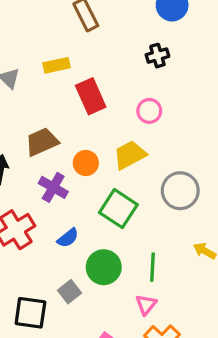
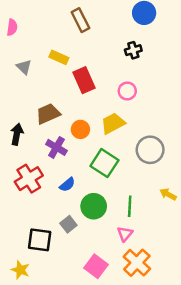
yellow rectangle: (57, 65) -> (59, 57), turned 36

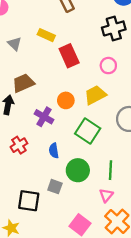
black cross: (133, 50) -> (114, 28), size x1.5
brown trapezoid: (48, 114) -> (23, 83), moved
red cross: (29, 179) -> (19, 145), size x0.7
blue semicircle: (67, 185) -> (54, 151), turned 120
gray square: (68, 224) -> (55, 187), turned -32

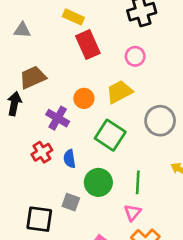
yellow rectangle: (46, 35) -> (73, 17), moved
gray triangle: (15, 44) -> (22, 30), turned -40
red cross: (19, 145) -> (42, 152), moved

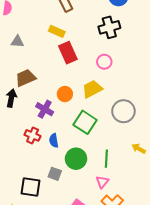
red cross: (42, 152) -> (33, 135), turned -35

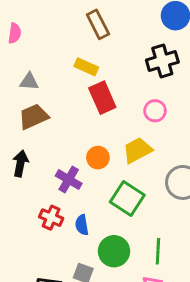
brown trapezoid: (25, 78) -> (34, 117), moved

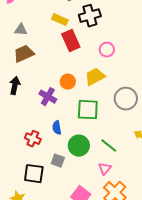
black cross: (162, 61) -> (90, 16), moved
green square: (127, 199) -> (88, 110), turned -30
red cross: (51, 218) -> (33, 139), moved
green line: (158, 251) -> (109, 146), turned -54

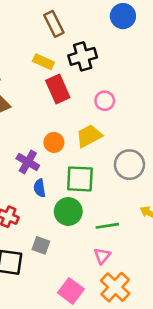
blue semicircle: (57, 128) -> (40, 188), moved
green circle: (79, 146) -> (68, 211), moved
green line: (109, 146) -> (107, 226), turned -48

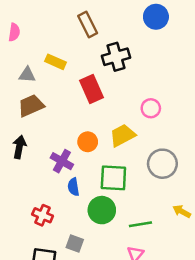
yellow rectangle: (43, 62) -> (55, 62), moved
pink circle: (105, 101) -> (151, 108), moved

